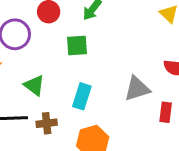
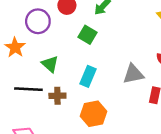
green square: (77, 46) -> (88, 35), turned 30

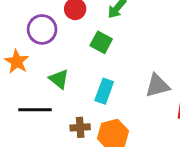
brown cross: (57, 96) -> (80, 127), moved

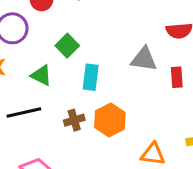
green square: (101, 42) -> (67, 46), moved, turned 30
gray triangle: (157, 86) -> (144, 59), turned 36

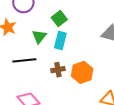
green triangle: (41, 75) -> (39, 37), turned 35
cyan rectangle: (91, 77) -> (60, 40), moved

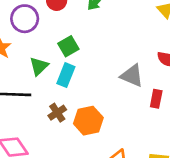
brown cross: (58, 70) -> (57, 113), turned -32

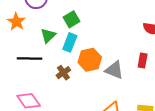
gray triangle: (132, 76) -> (114, 70), moved
orange hexagon: (88, 121) -> (90, 60), moved

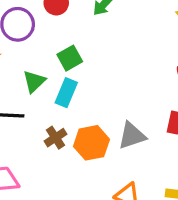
orange hexagon: (90, 60) -> (91, 143), moved
gray triangle: (114, 70) -> (132, 136), turned -42

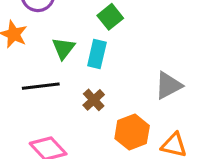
green square: (70, 58) -> (110, 17), moved
orange hexagon: (91, 143) -> (132, 132), moved

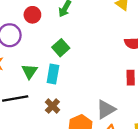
gray triangle: (168, 85) -> (106, 109), moved

